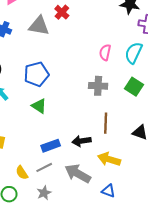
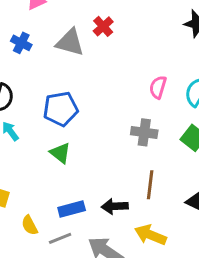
yellow semicircle: (22, 173) -> (30, 225), moved

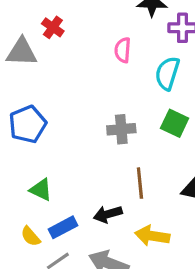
pink semicircle: (158, 87) -> (123, 50), moved
green triangle: (60, 153) -> (41, 190), moved
yellow semicircle: (30, 225) -> (31, 236), moved

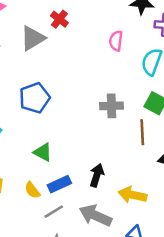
gray triangle: (22, 52) -> (33, 38), turned -36
brown line: (140, 183) -> (142, 132), moved
black arrow: (108, 214) -> (97, 175), turned 120

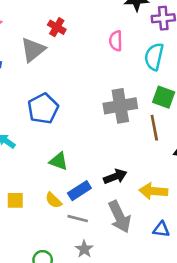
gray cross: (111, 106) -> (120, 106), size x1.4
black arrow: (97, 175) -> (115, 177), turned 60
gray line: (54, 212) -> (78, 219), turned 54
gray arrow: (95, 216) -> (119, 217), turned -132

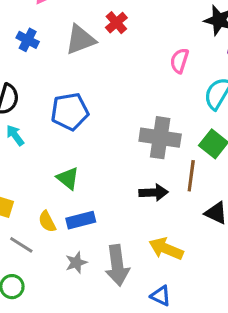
black arrow: (115, 177) -> (154, 193), moved
gray line: (78, 219) -> (21, 245), moved
gray star: (84, 249) -> (76, 263), moved

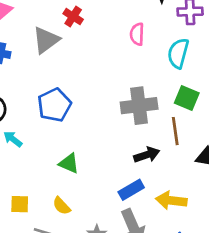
blue rectangle: (81, 220) -> (131, 190), moved

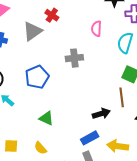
gray cross: (139, 106) -> (74, 58), moved, size x0.7

